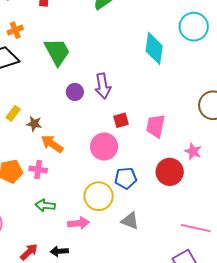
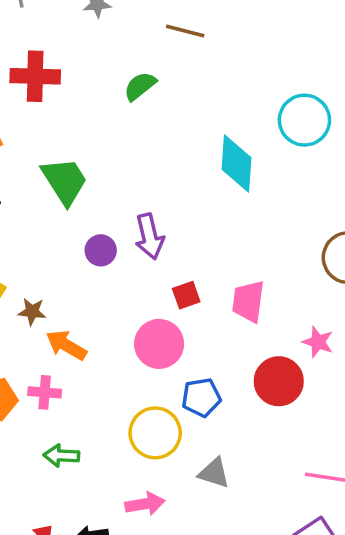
pink arrow: (78, 223) -> (145, 504), moved

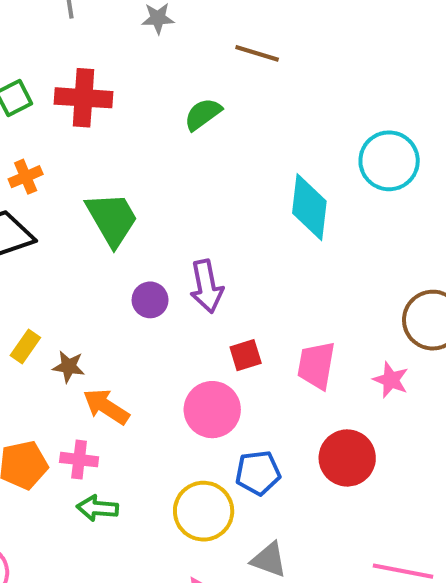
pink star: (318, 342) -> (391, 380), moved
green arrow: (61, 456) -> (97, 508), moved

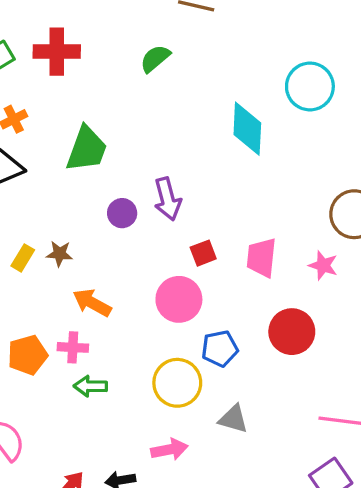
green trapezoid: (112, 219) -> (87, 149), turned 54
brown star: (69, 367) -> (60, 254), moved

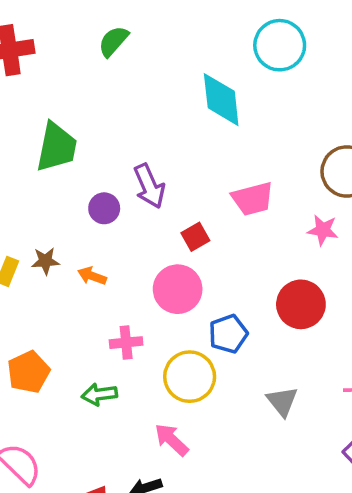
pink trapezoid: (262, 258) -> (253, 199), moved, turned -102
orange arrow: (92, 303) -> (92, 276), moved, size x0.7
pink cross: (73, 347) -> (126, 343), moved
gray triangle: (233, 419) -> (282, 401), moved, turned 44
pink arrow: (169, 449) -> (172, 440), moved, turned -117

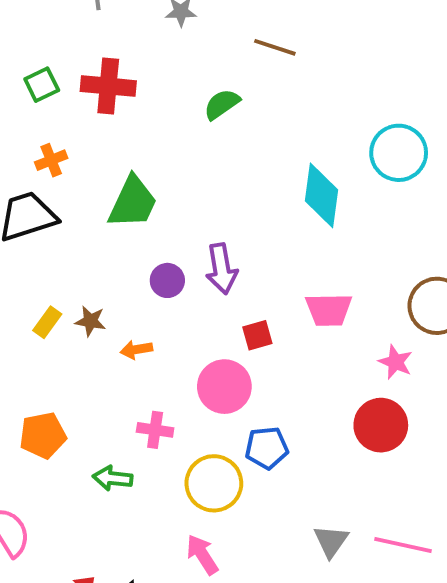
orange arrow: (92, 276) -> (136, 350), turned -44
red circle: (301, 304) -> (381, 425), moved
gray triangle: (282, 401) -> (331, 541), moved
pink arrow: (172, 440) -> (202, 555), moved

